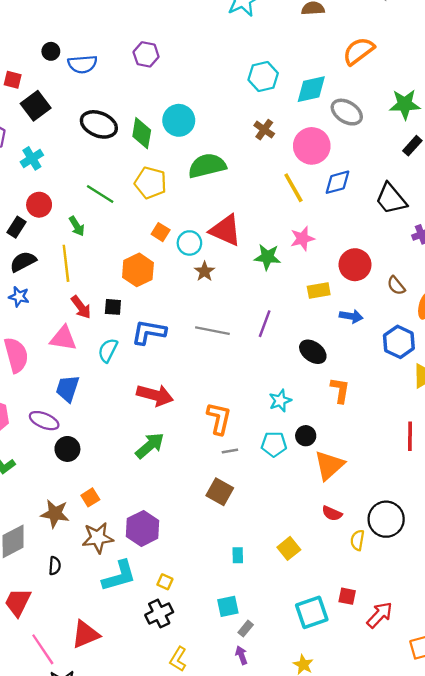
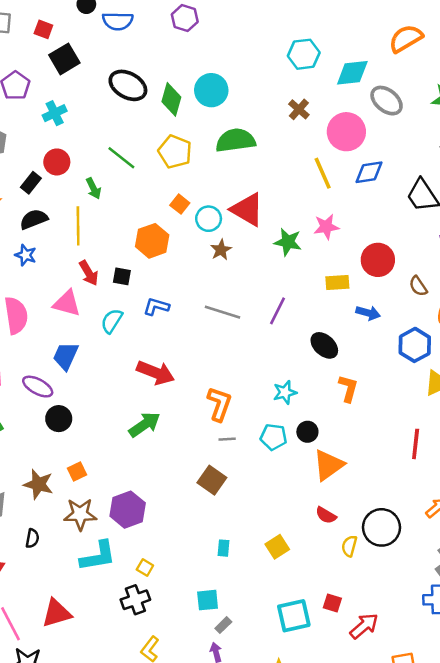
blue L-shape: (149, 332) -> (156, 307), size x0.7

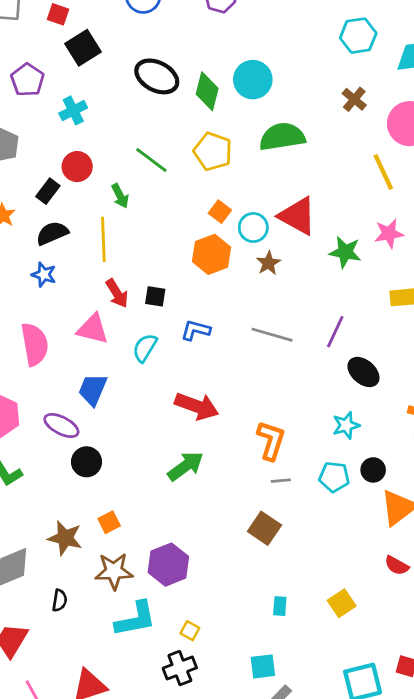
orange hexagon: (152, 241) -> (212, 254), moved
black ellipse: (324, 345) -> (363, 372), moved

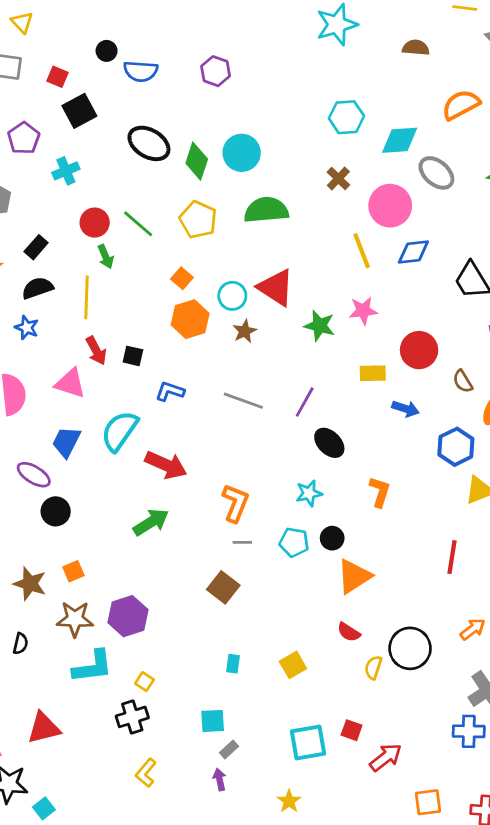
red circle: (77, 167) -> (95, 223), moved
orange square: (220, 212) -> (182, 278), moved
cyan semicircle: (145, 348) -> (119, 431), moved, size x1.5

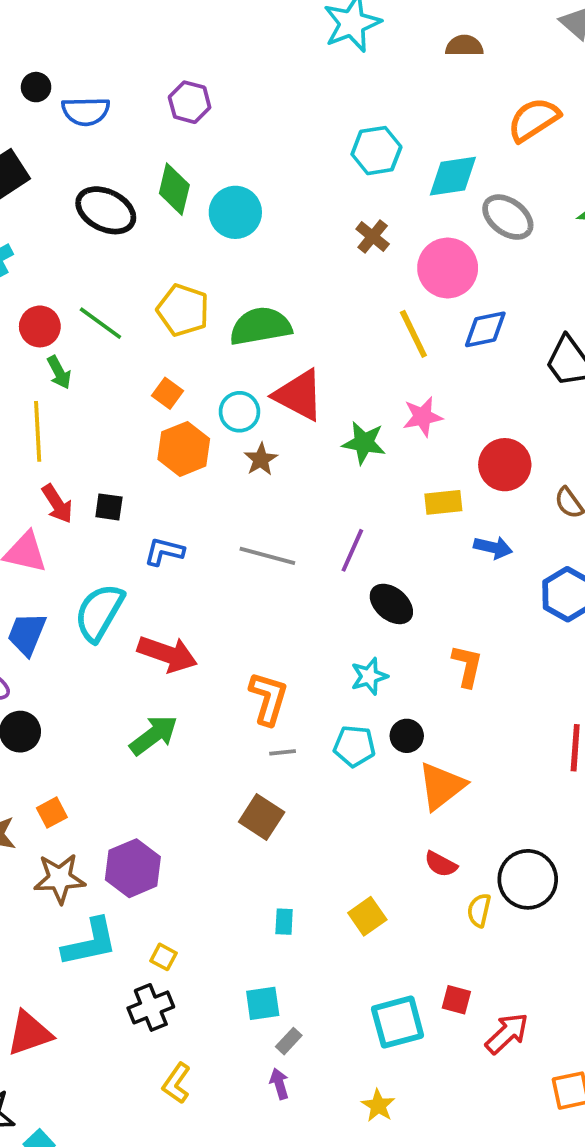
green diamond: (197, 161) -> (174, 189), moved
green semicircle: (266, 210) -> (261, 326), moved

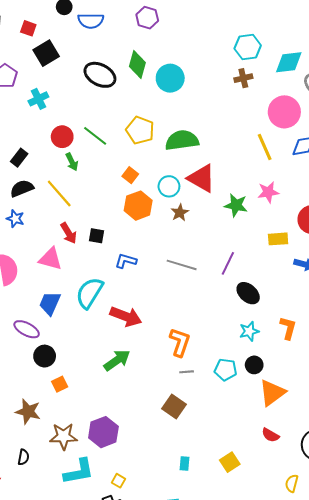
brown cross: (373, 236) -> (243, 78), moved, turned 36
yellow line: (38, 431) -> (59, 194), turned -40
cyan star: (369, 676) -> (249, 331), moved
orange square: (52, 813) -> (60, 384), moved
yellow semicircle: (479, 910) -> (292, 483), moved

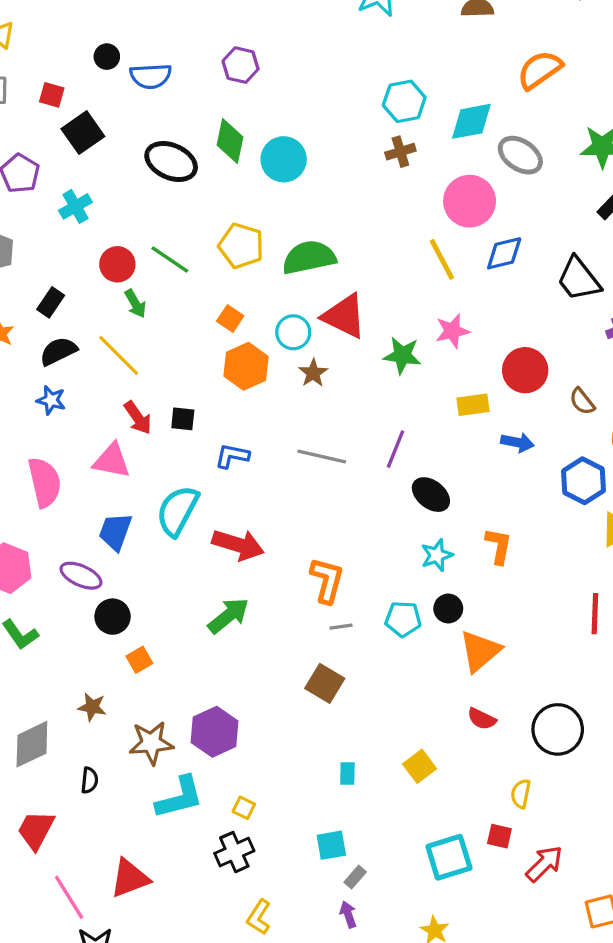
brown star: (28, 412) -> (92, 707), size x0.7

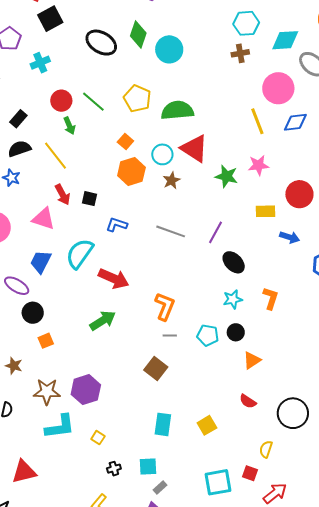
orange triangle: (480, 651) -> (252, 360), size x0.7
cyan rectangle: (347, 773) -> (163, 424), size x1.6
black cross: (234, 852) -> (114, 469), moved, size x0.6

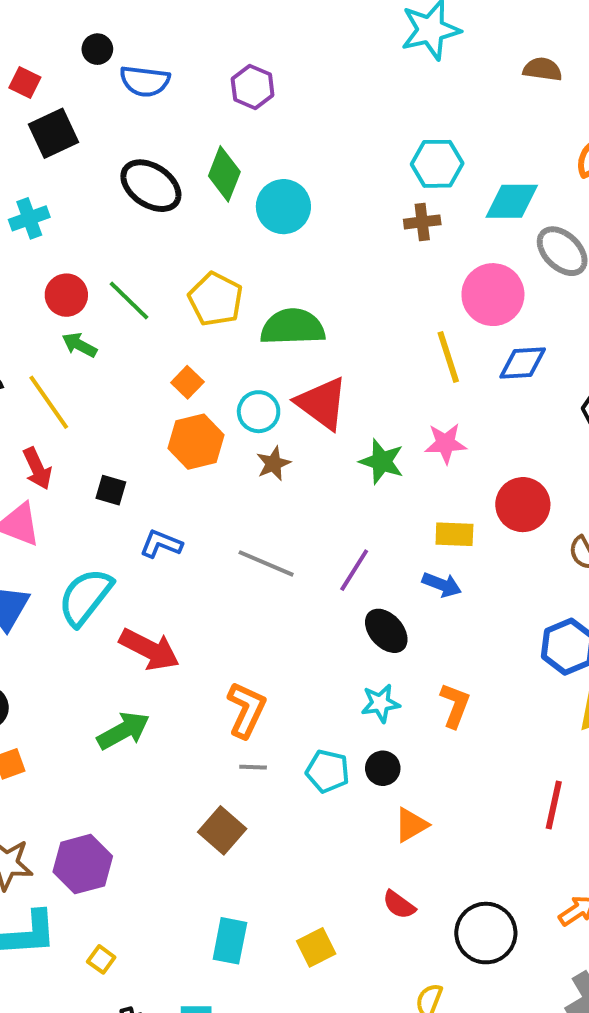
green arrow: (69, 126) -> (79, 345), turned 138
red arrow: (62, 195) -> (37, 468), moved
blue arrow: (290, 237) -> (442, 585), moved

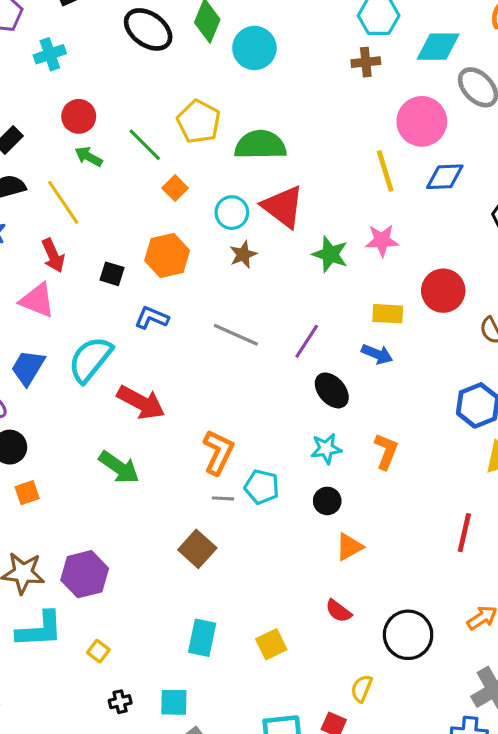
green line: (129, 300) -> (145, 145), moved
orange hexagon: (196, 442) -> (167, 256), moved
green arrow: (123, 731) -> (119, 467), turned 63
cyan pentagon: (328, 771) -> (262, 487), moved

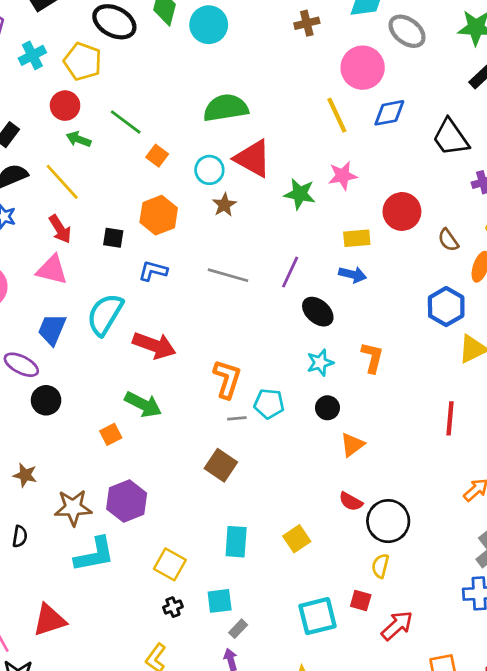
yellow pentagon: (199, 122) -> (83, 61), moved
orange square: (27, 493) -> (111, 434), moved
black circle: (408, 635) -> (388, 521), moved
yellow square: (98, 651) -> (170, 564), moved, size x1.6

